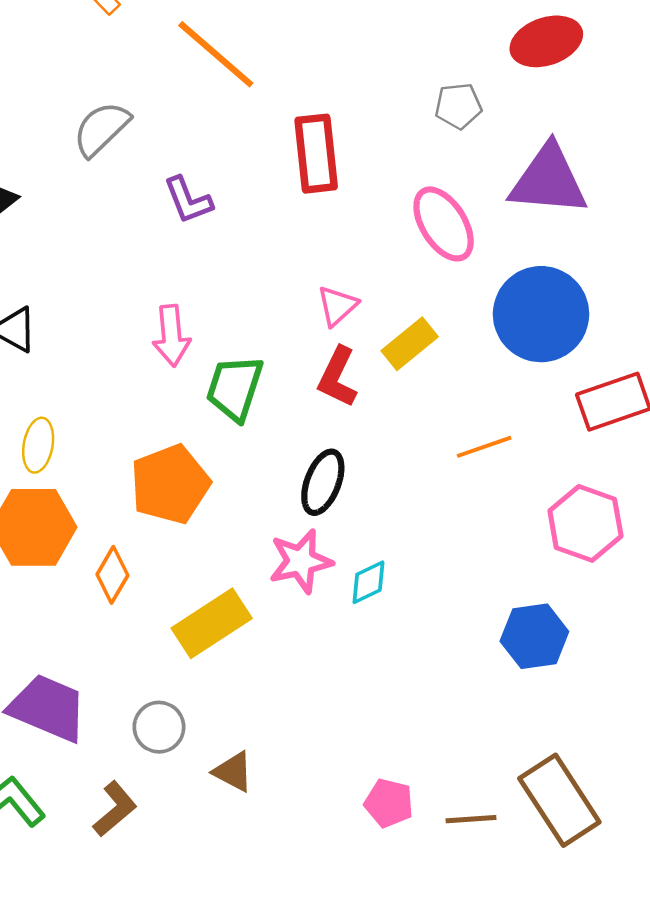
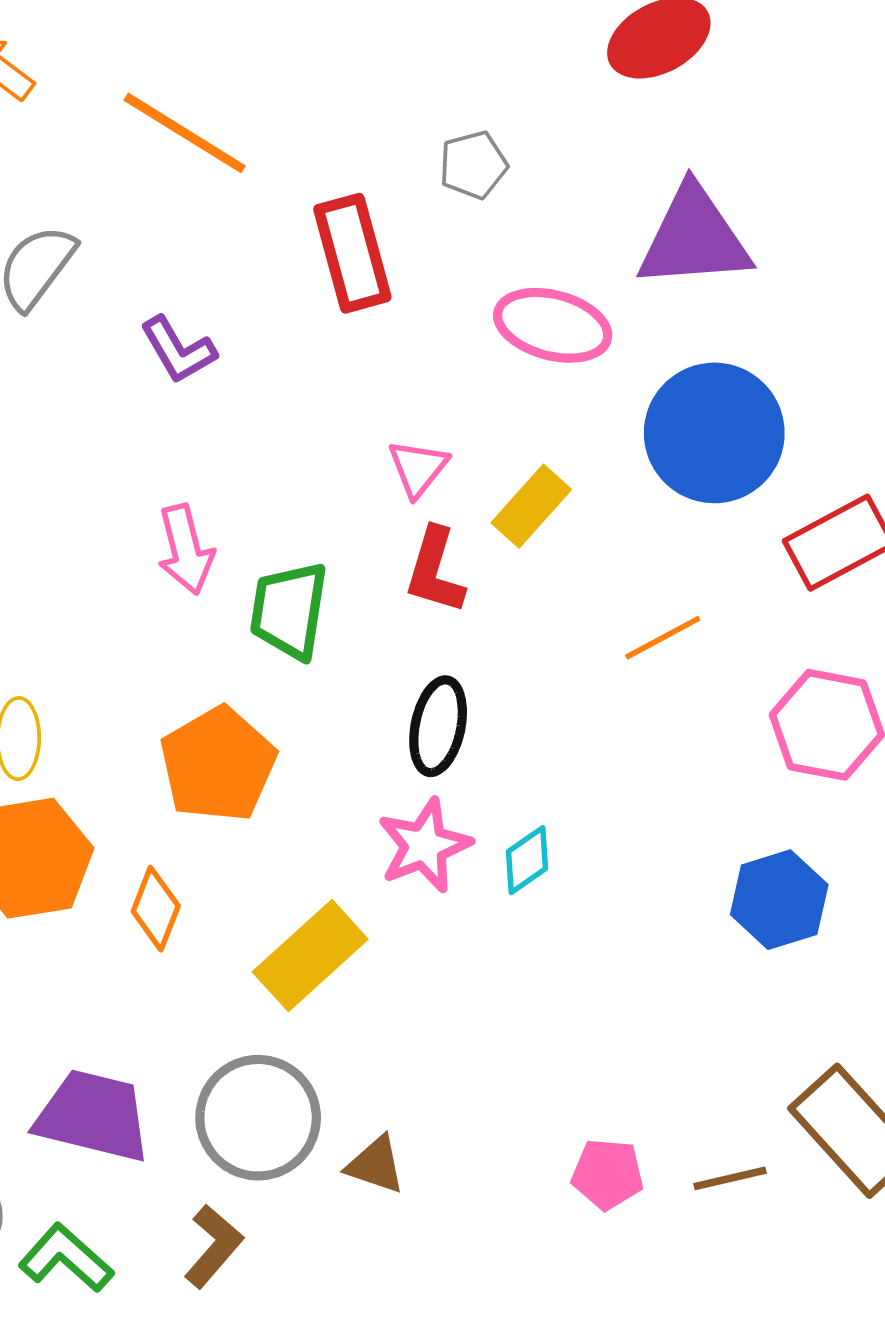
gray pentagon: (458, 106) -> (473, 165), moved
pink ellipse: (444, 224) -> (553, 325), turned -34
gray circle: (159, 727) -> (258, 1118), size x1.6

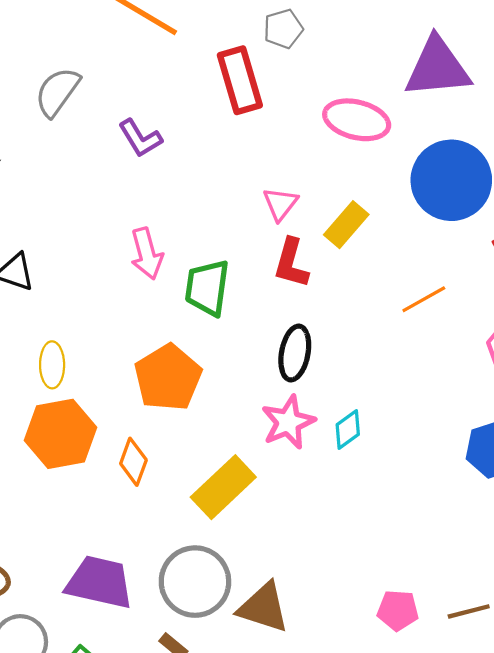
gray pentagon: (473, 165) -> (283, 29), moved
brown triangle: (376, 1165) -> (263, 608), size x1.5

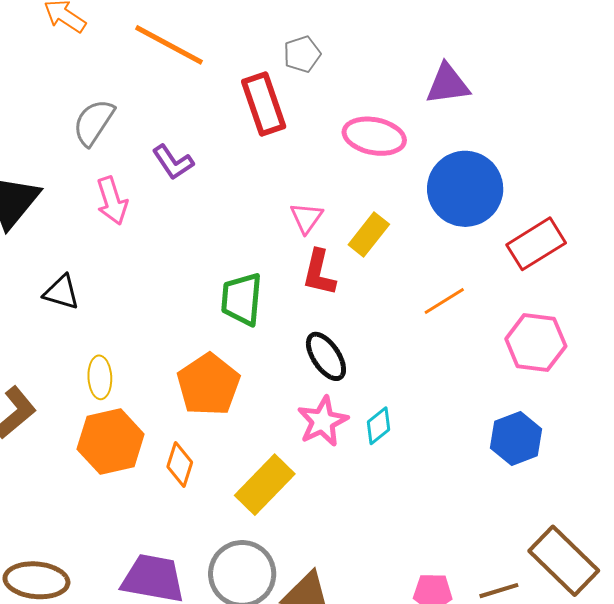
purple triangle: (437, 68) -> (448, 84), size x0.7
pink arrow: (147, 254) -> (112, 201), moved
black ellipse: (295, 353) -> (326, 356), turned -42

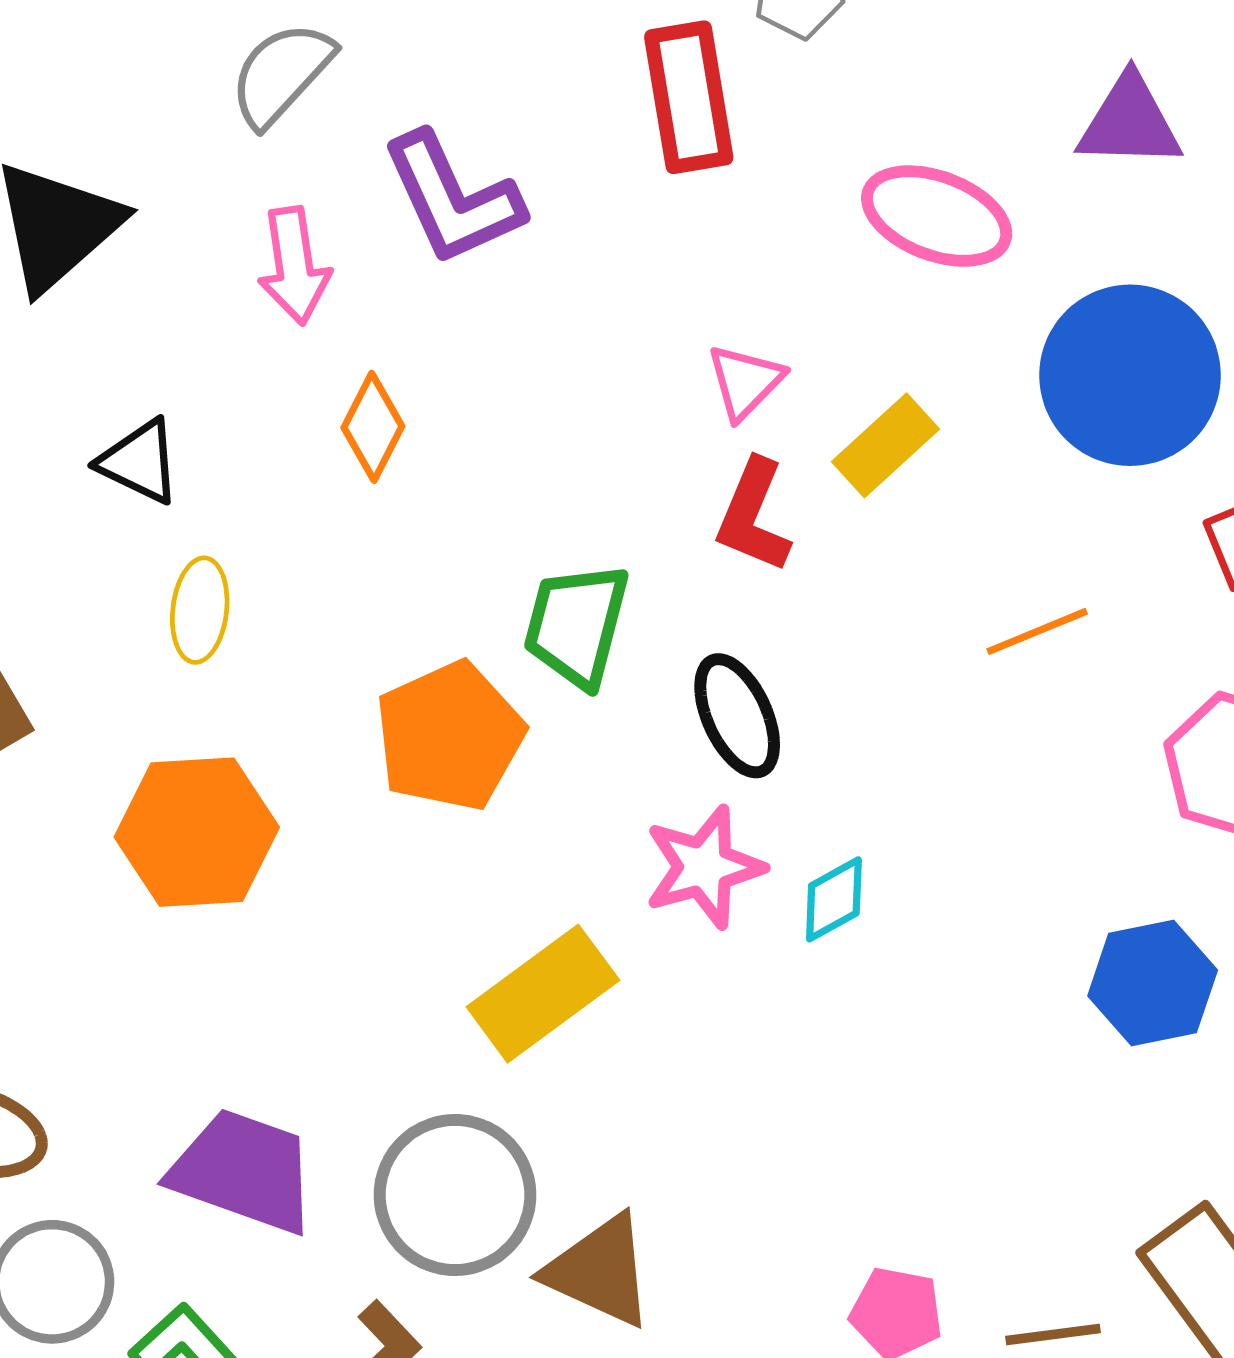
purple L-shape: (173, 162) -> (452, 199), size x1.5
green trapezoid: (242, 299) -> (576, 625), moved
yellow ellipse: (100, 377) -> (200, 610), moved
orange diamond: (180, 465) -> (373, 427), moved

